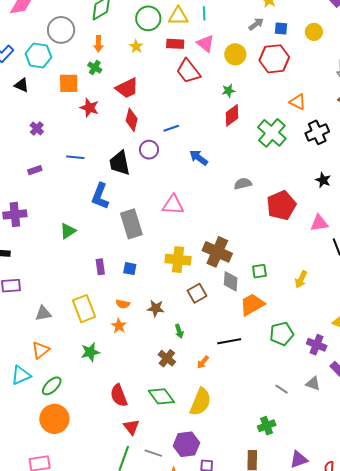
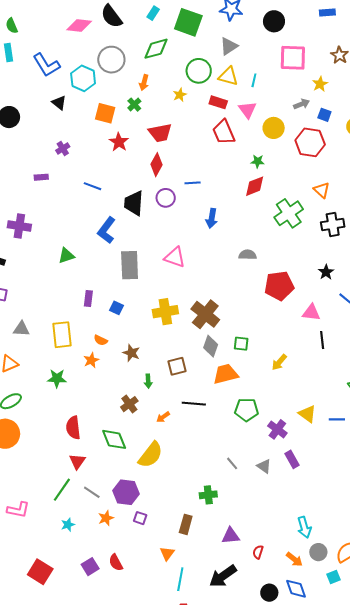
blue arrow: (199, 158) -> (212, 218), turned -132
purple rectangle: (35, 170) -> (41, 177), moved
yellow cross: (178, 260) -> (165, 312), turned -30
brown square: (197, 293) -> (177, 366), moved

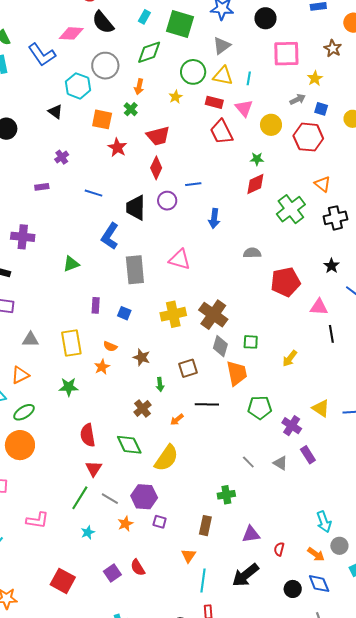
blue L-shape: (46, 65) -> (42, 55), moved
orange trapezoid: (226, 374) -> (237, 373), turned 96

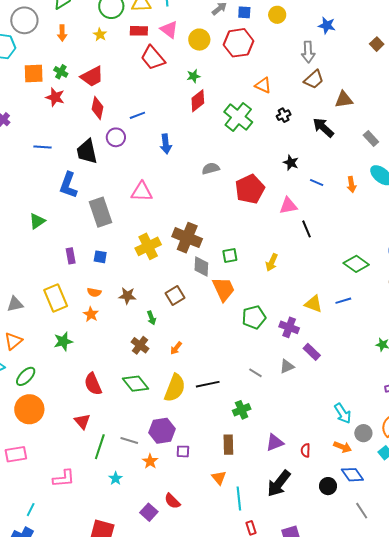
green cross: (131, 109) -> (61, 72), moved
black cross: (335, 218) -> (284, 115), size x0.6
black line: (207, 404) -> (208, 384), moved
gray triangle: (280, 463) -> (287, 366), turned -42
red triangle: (94, 469) -> (82, 421), moved

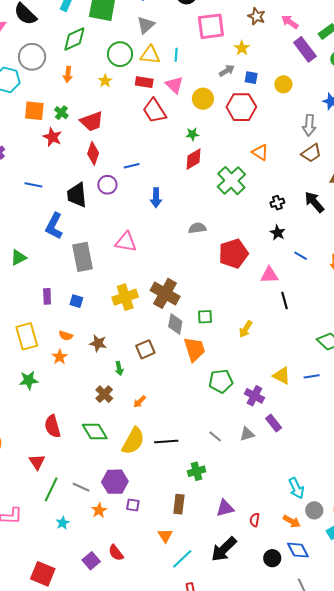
black cross: (284, 115) -> (277, 203), moved
cyan line: (239, 499) -> (182, 559), turned 45

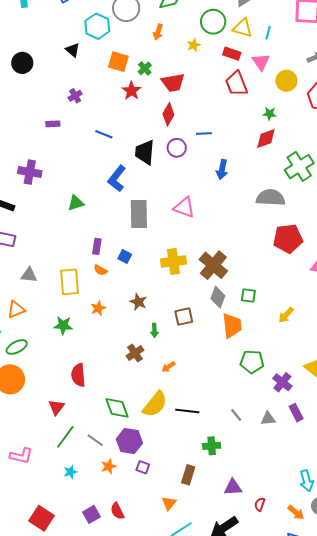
gray semicircle: (197, 228) -> (271, 198), moved, size x1.6
orange semicircle: (66, 336) -> (100, 270), moved
green diamond: (95, 432) -> (117, 408), moved

